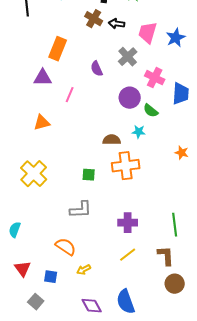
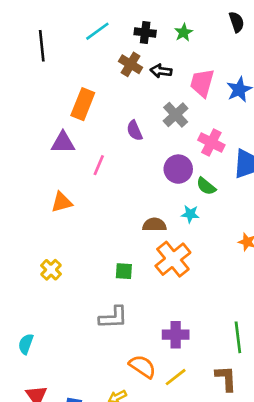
orange cross: (126, 166) -> (173, 259), turned -32
yellow cross: (34, 174) -> (51, 270), size x0.6
orange semicircle: (66, 247) -> (142, 366), moved

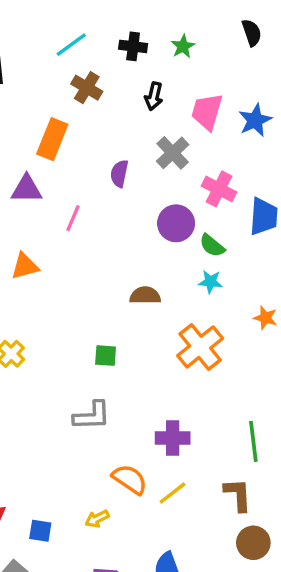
brown cross: (131, 64) -> (87, 88), moved
black arrow: (161, 71) -> (154, 96), turned -84
purple semicircle: (135, 131) -> (119, 173), turned 36
cyan star: (190, 214) -> (210, 282), moved
orange cross: (173, 259) -> (200, 347), moved

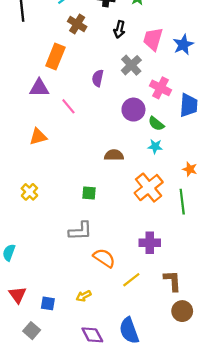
pink line: (73, 218) -> (68, 106), turned -63
purple cross: (173, 438) -> (150, 243), moved
green line: (253, 441) -> (182, 202), moved
orange semicircle: (130, 479) -> (104, 258), moved

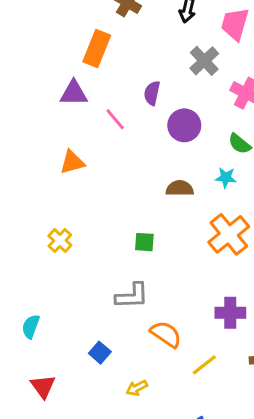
purple semicircle: (98, 78) -> (152, 93), moved
purple circle: (133, 110) -> (184, 125), moved
cyan star: (155, 146) -> (226, 178), moved
blue square: (48, 303) -> (100, 353), moved, turned 32

